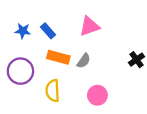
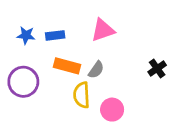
blue rectangle: (48, 31) -> (55, 35), turned -56
yellow semicircle: (53, 91) -> (82, 95), moved

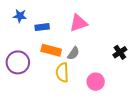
blue star: (26, 35) -> (20, 16), moved
pink circle: (112, 110) -> (96, 82), moved

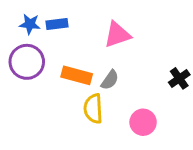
blue rectangle: (42, 27) -> (57, 24), moved
purple circle: (18, 62) -> (27, 62), moved

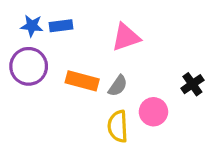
yellow semicircle: (93, 109) -> (118, 126), moved
pink circle: (143, 122) -> (153, 112), moved

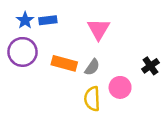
blue star: (32, 26) -> (25, 20), turned 30
pink triangle: (126, 37) -> (99, 29), turned -40

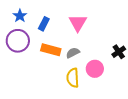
blue rectangle: (48, 20) -> (44, 24), moved, turned -56
gray semicircle: (92, 67) -> (73, 53), turned -152

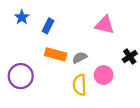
pink triangle: (78, 23) -> (105, 25), moved, turned -48
purple circle: (18, 41) -> (21, 76), moved

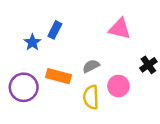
blue star: (22, 17) -> (32, 42), moved
orange rectangle: (56, 54) -> (59, 76), moved

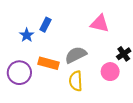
gray semicircle: (91, 66) -> (76, 55), size x1.5
pink circle: (118, 86) -> (110, 72), moved

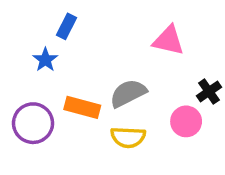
blue rectangle: (45, 25) -> (66, 26), moved
yellow semicircle: (76, 81) -> (128, 137), turned -84

